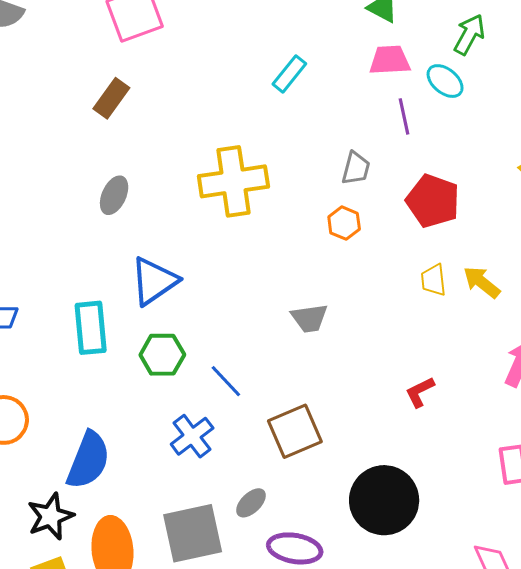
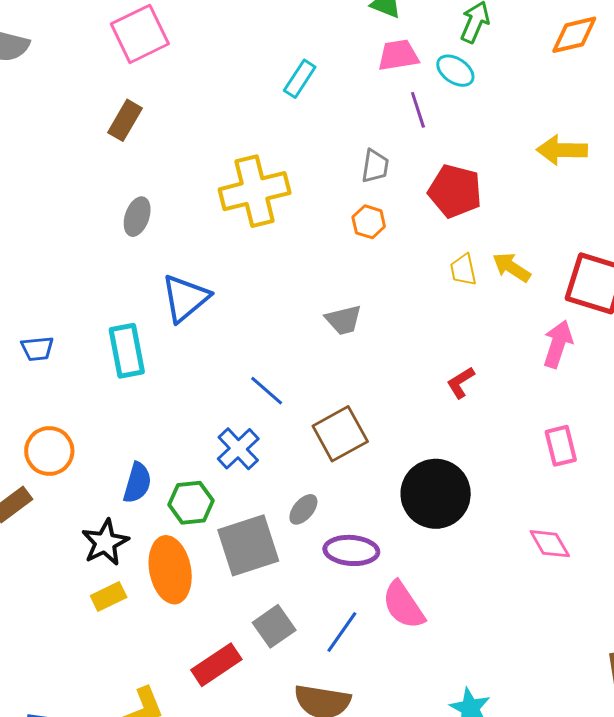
green hexagon: (162, 355) -> (191, 503), moved
blue semicircle: (88, 460) -> (137, 483), size x0.7

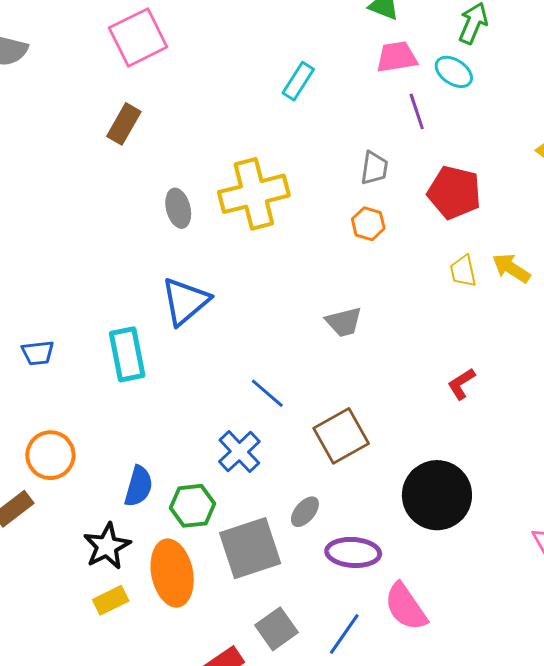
gray ellipse: (137, 217) -> (178, 208), moved, turned -33

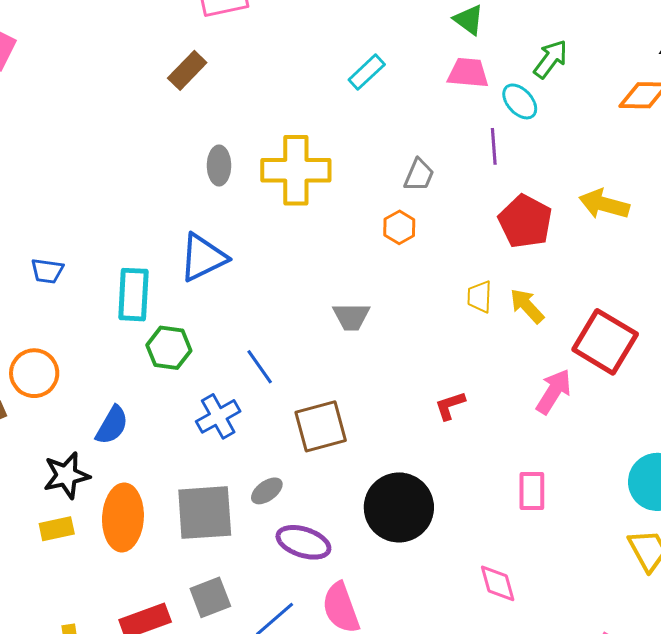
purple line: (417, 111) -> (494, 146), moved
red pentagon: (454, 192) -> (525, 221), moved
green hexagon: (192, 506) -> (169, 348), moved

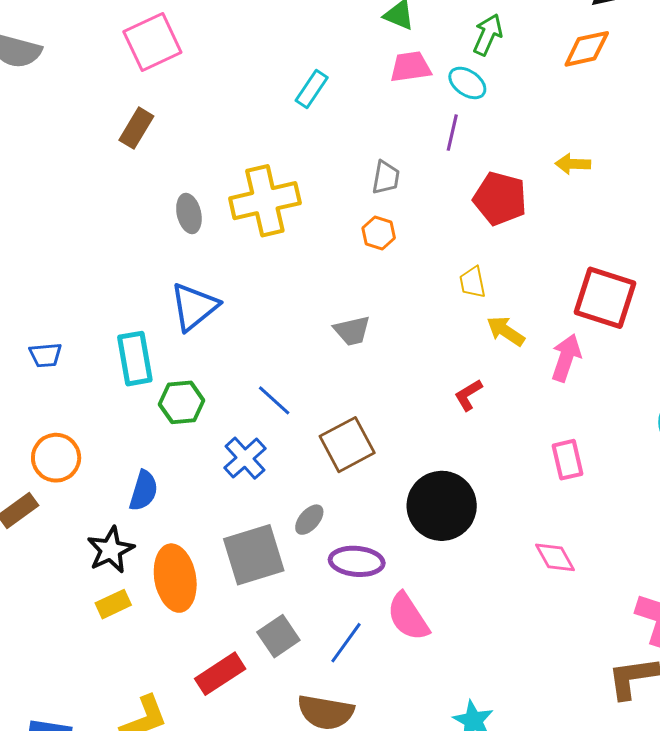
purple line: (494, 146) -> (452, 133), turned 30
yellow arrow: (604, 204) -> (573, 164), size x0.7
yellow arrow: (527, 306) -> (506, 331), moved

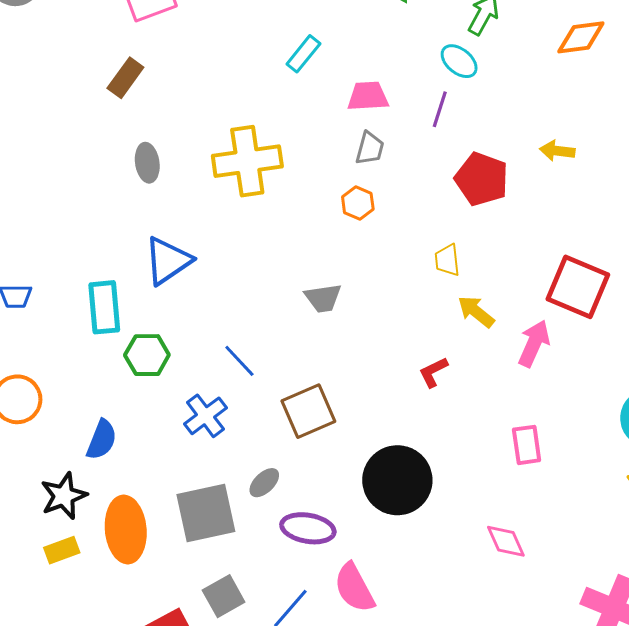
pink trapezoid: (411, 67) -> (368, 96), moved
gray ellipse: (189, 214) -> (147, 163), moved

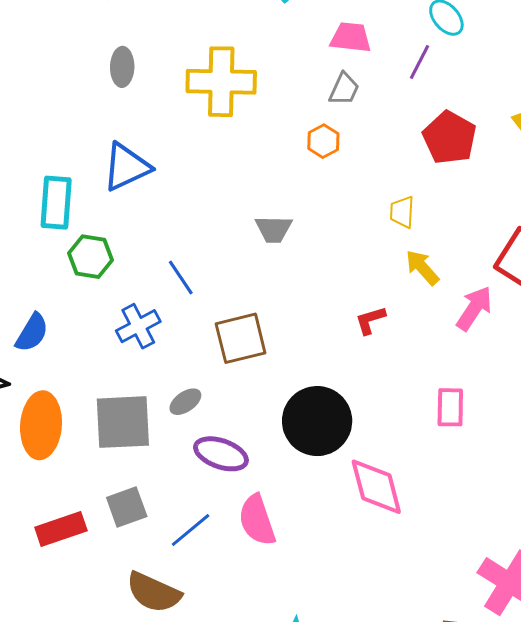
pink diamond: (506, 541) -> (376, 487), moved, size x1.5

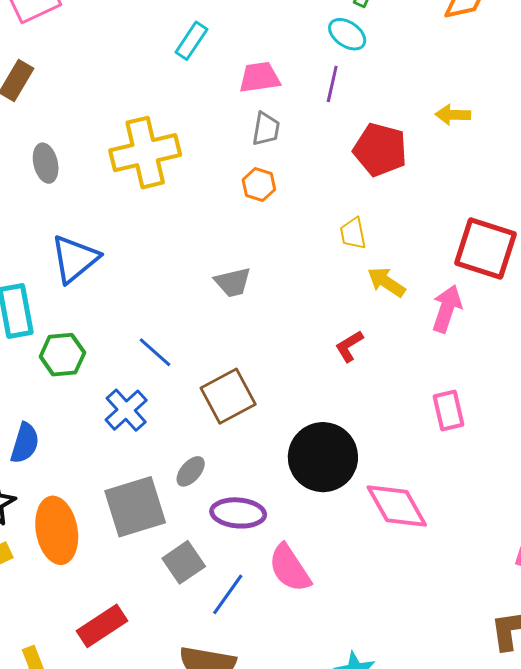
gray square: (127, 507) -> (184, 562), moved

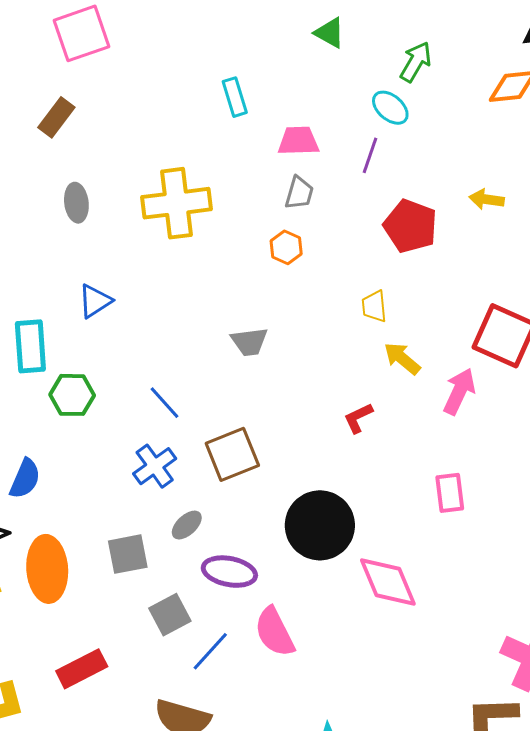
cyan rectangle: (191, 41) -> (235, 97), turned -57
blue triangle: (75, 259) -> (95, 301), size x0.7
blue cross: (126, 410) -> (155, 466), moved
gray square: (135, 507) -> (128, 554), size x0.7

